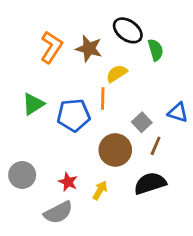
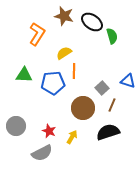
brown star: (89, 48) -> (64, 16), moved
yellow semicircle: (117, 74) -> (64, 53), moved
green triangle: (33, 104) -> (24, 75), turned 36

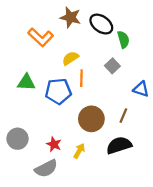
orange L-shape: (37, 34) -> (41, 37), turned 100
gray square: (102, 88) -> (112, 66), moved

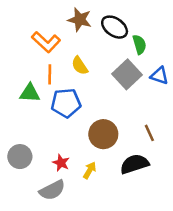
yellow semicircle: (70, 58) -> (80, 66), turned -91
gray square: (112, 66) -> (127, 74), size x1.6
orange line: (81, 78) -> (50, 74), moved
blue triangle: (141, 89) -> (159, 76), moved
brown line: (123, 116) -> (149, 133), moved, turned -48

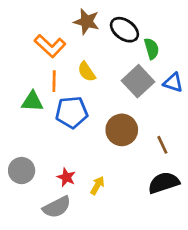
brown circle: (103, 134) -> (122, 130), moved
black semicircle: (134, 164) -> (164, 183), moved

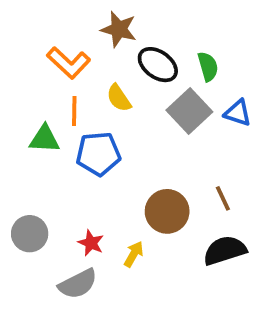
black ellipse: (124, 30) -> (158, 65), moved
brown circle: (122, 130) -> (167, 211), moved

